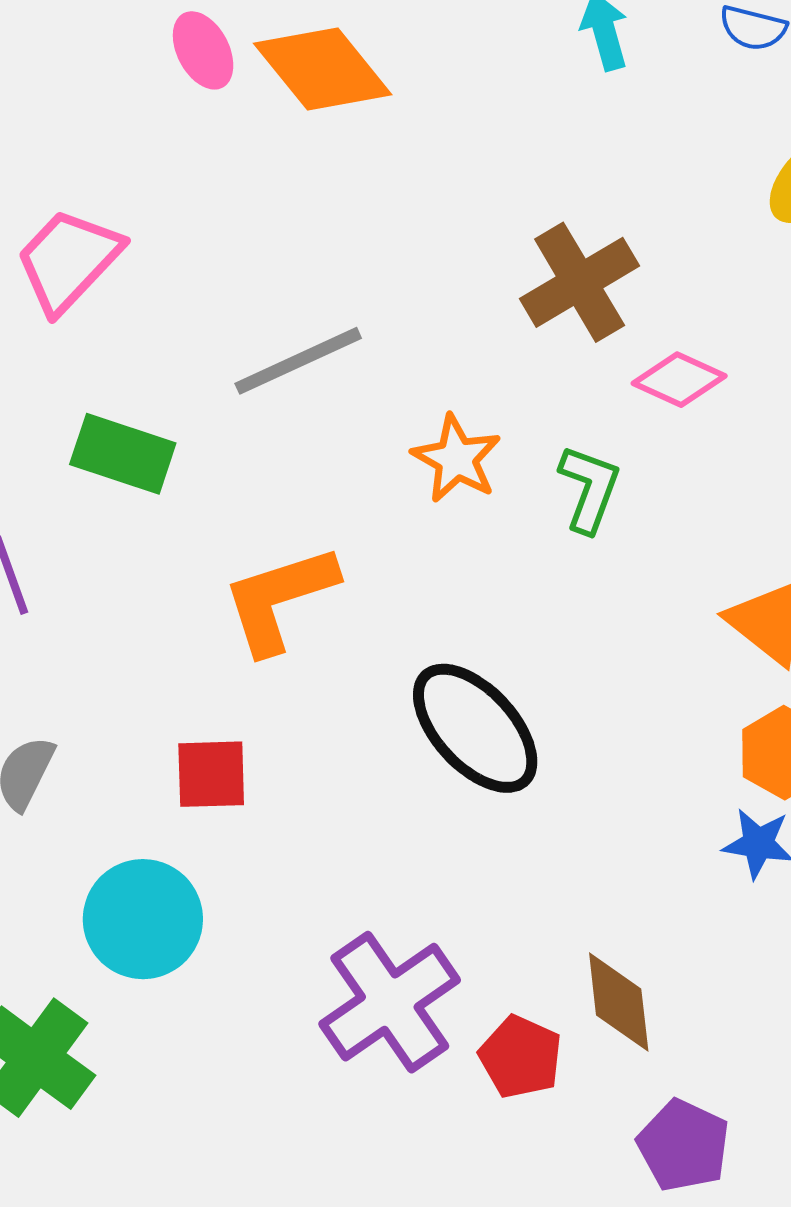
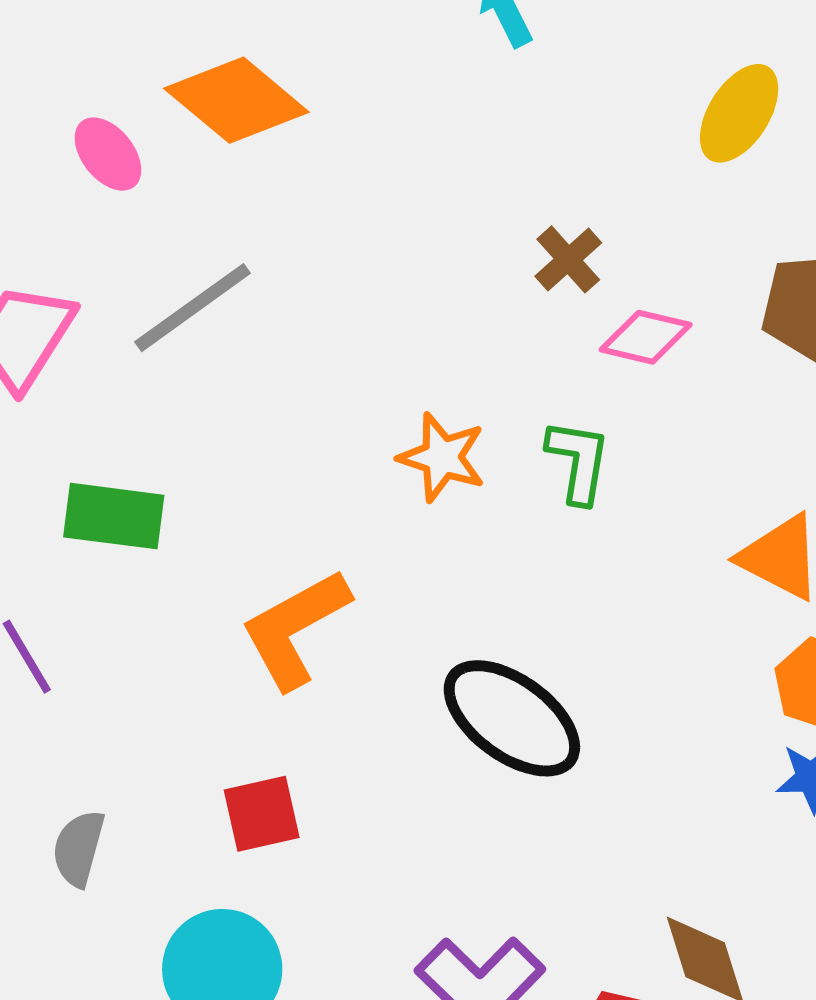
pink ellipse: (203, 50) -> (108, 154), moved
brown cross: (580, 282) -> (568, 259), moved, size x0.6
gray line: (298, 361) -> (193, 308), moved

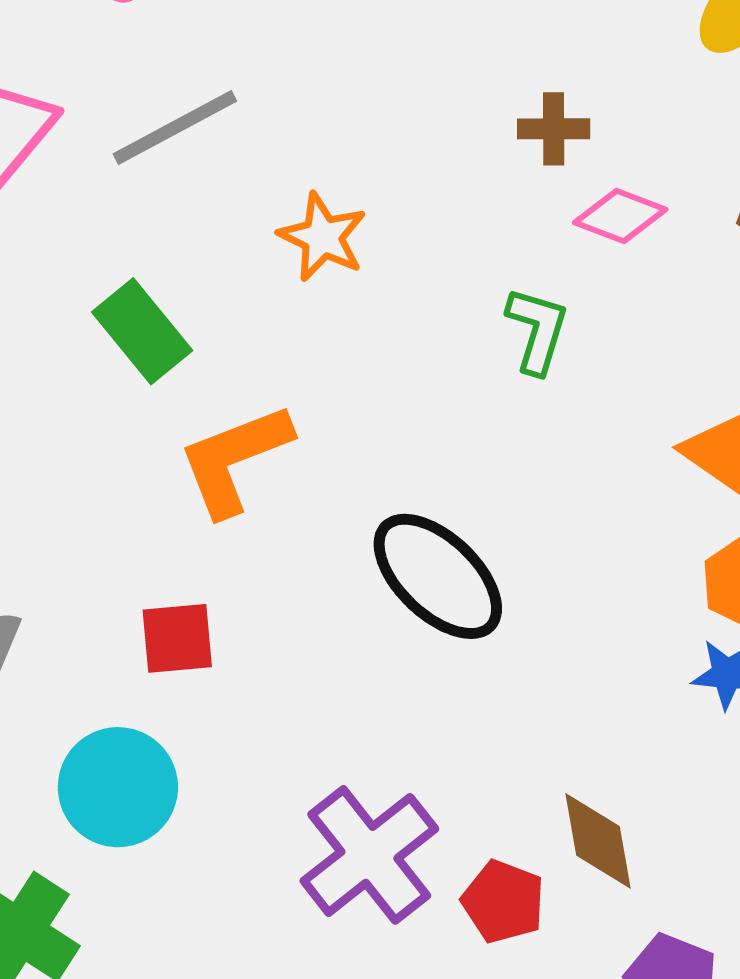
brown cross: (568, 259) -> (554, 129), turned 34
orange star: (442, 457) -> (323, 237), moved
green rectangle: (114, 516) -> (142, 331), moved, turned 36

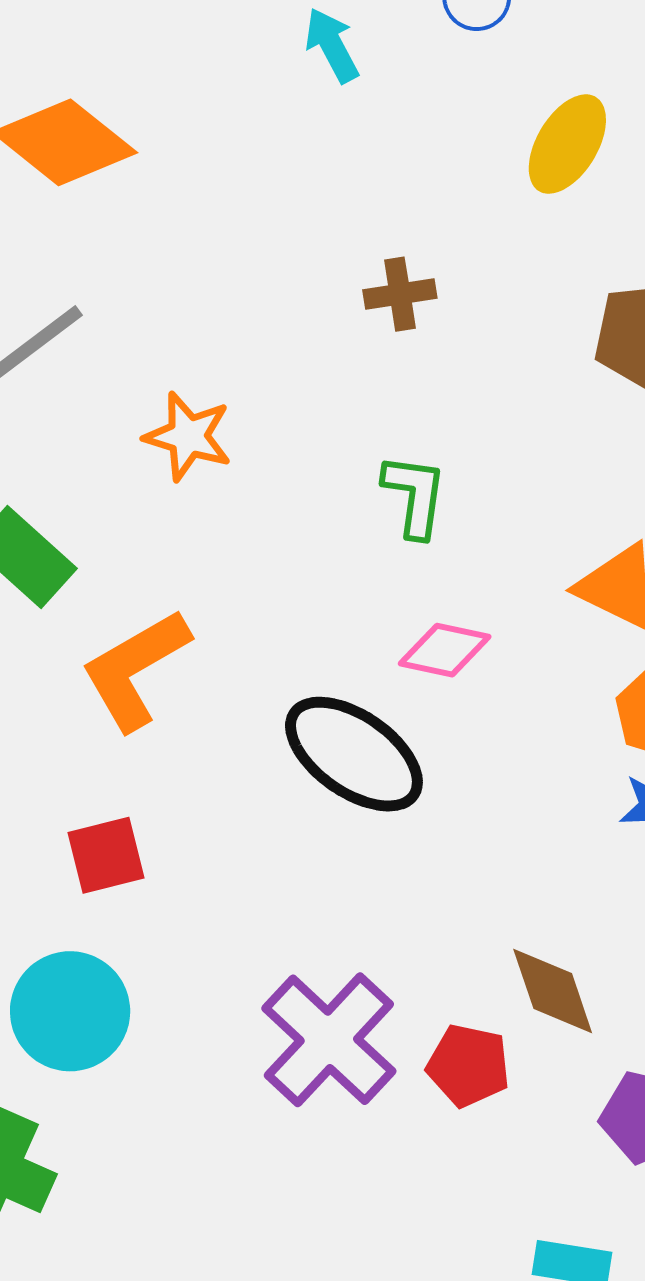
pink diamond: (620, 216) -> (445, 650), moved

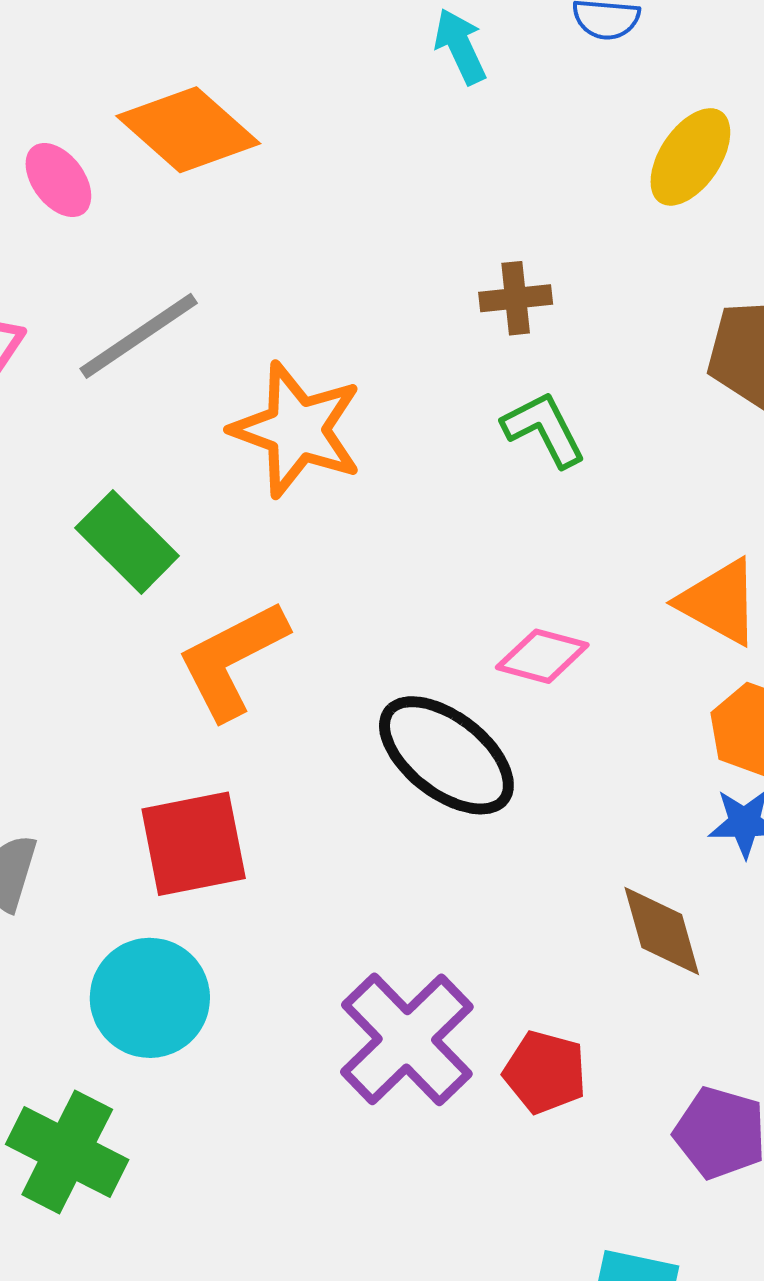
orange star: (188, 436) -> (297, 430), size x1.5
green L-shape: (415, 496) -> (544, 429), moved, turned -38
red square: (106, 855) -> (194, 844), size x1.4
brown diamond: (553, 991) -> (662, 931), moved

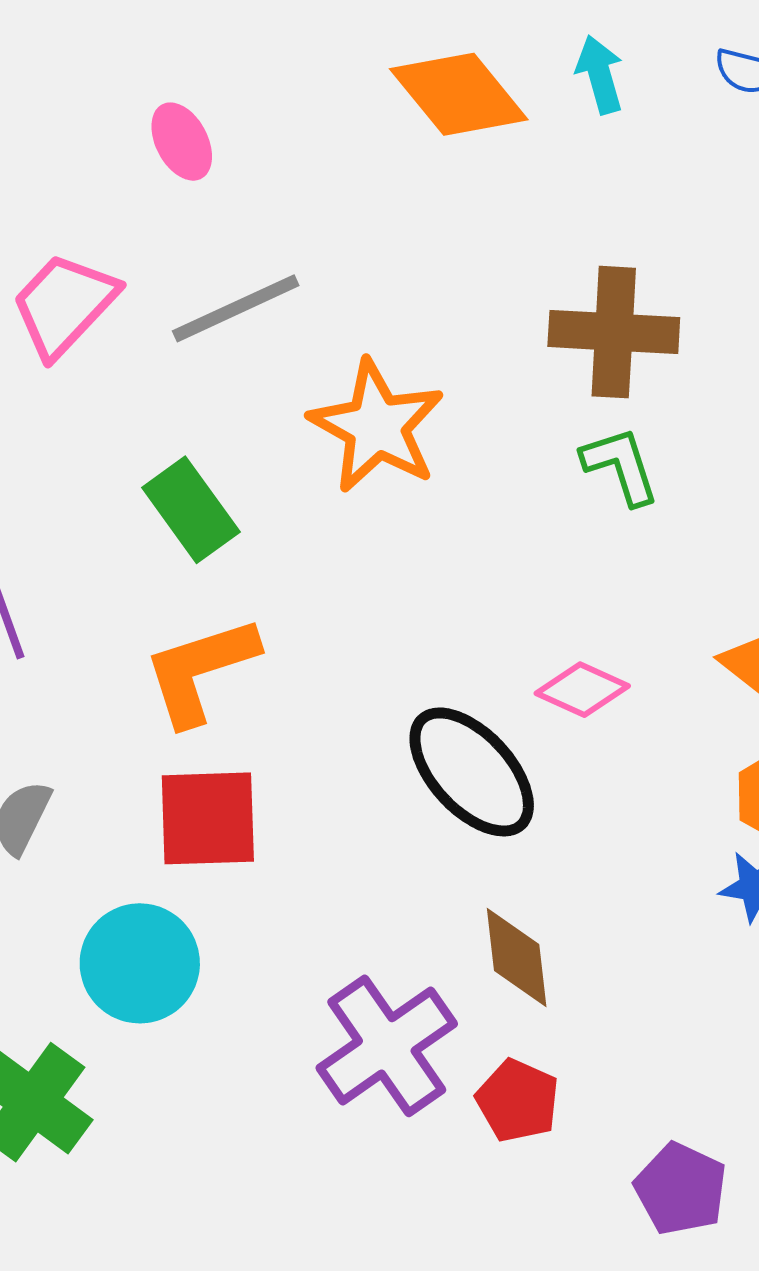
orange diamond: (188, 130) -> (459, 94), moved
brown cross: (516, 298) -> (614, 332), size x1.8
orange L-shape: (232, 660) -> (200, 670), moved
brown diamond: (662, 931) -> (517, 958), moved

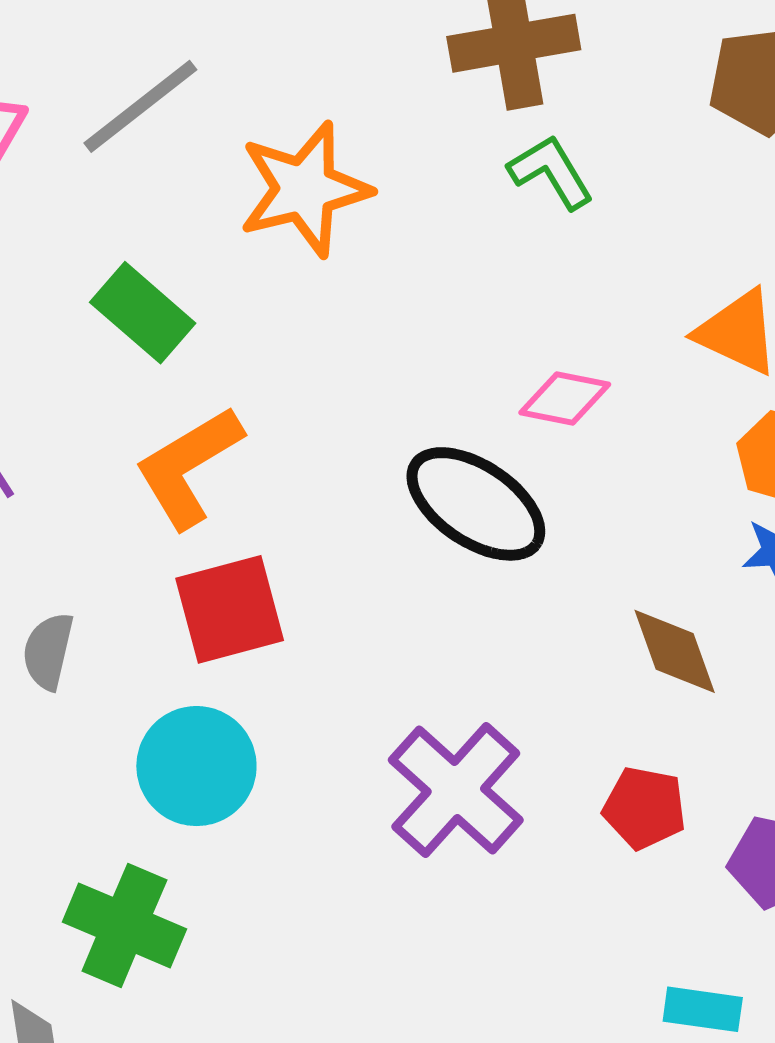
orange star: (377, 426) -> (305, 189), turned -30
brown diamond: (517, 958) -> (675, 651), moved
red pentagon: (518, 1101) -> (645, 808), moved

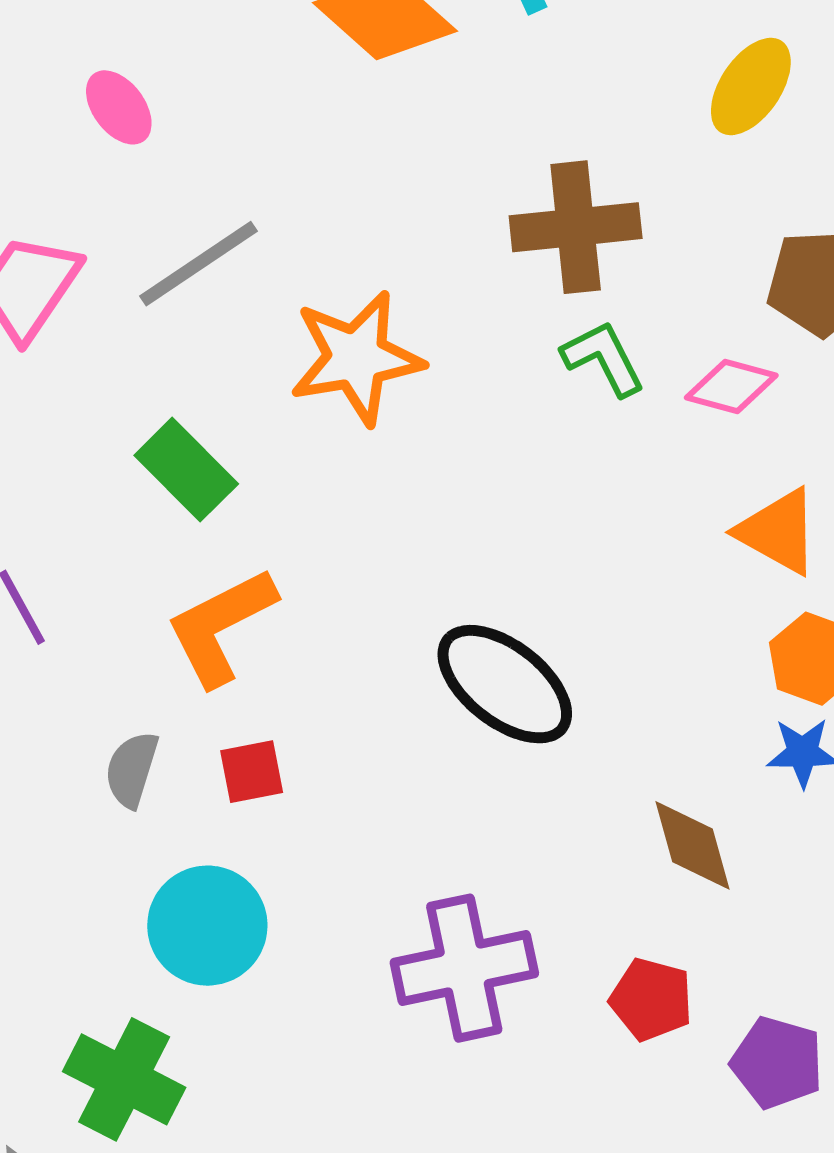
pink diamond: (565, 398) -> (731, 386), moved
red square: (230, 609) -> (252, 772), size x0.6
gray semicircle: (48, 651) -> (132, 769), moved
purple cross: (456, 790) -> (464, 968), turned 32

